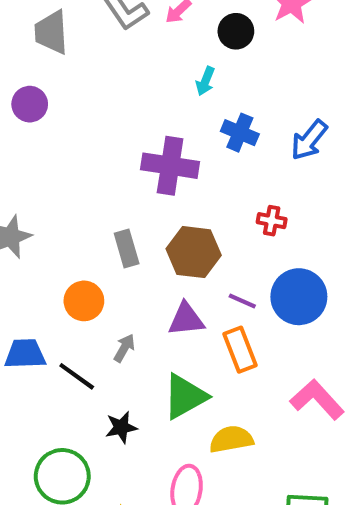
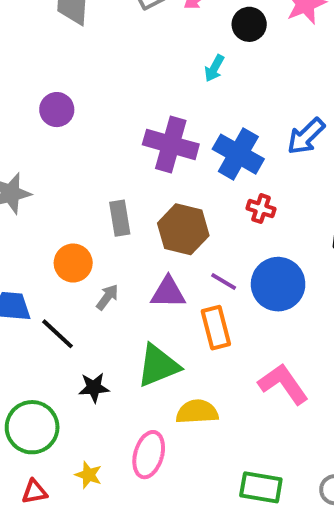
purple circle: (30, 104) -> (57, 110), moved
blue cross: (240, 133) -> (238, 154), moved, size x1.4
gray arrow: (124, 348) -> (107, 297), moved

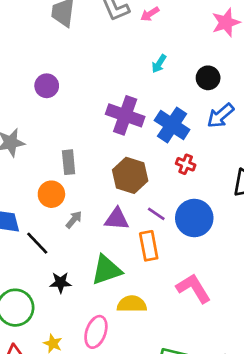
black circle: (249, 24) -> (208, 78), moved
gray rectangle: (120, 218) -> (69, 162), moved

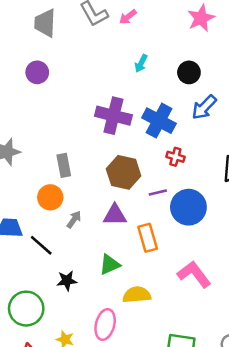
purple circle: (47, 86) -> (37, 72), moved
purple line: (156, 214) -> (158, 192), moved, turned -42
green triangle: (106, 270) -> (110, 265), size x0.7

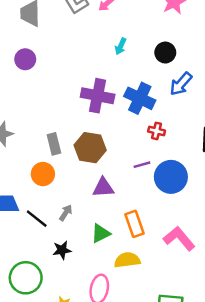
brown hexagon: (124, 172) -> (90, 148), moved
gray arrow: (74, 219) -> (66, 213), moved
orange rectangle: (148, 238) -> (135, 224), moved

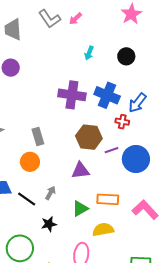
blue arrow: (181, 84) -> (137, 103), moved
brown hexagon: (90, 148) -> (89, 137), moved
orange rectangle: (135, 224) -> (108, 199), turned -65

